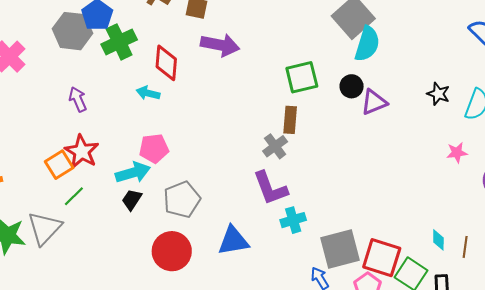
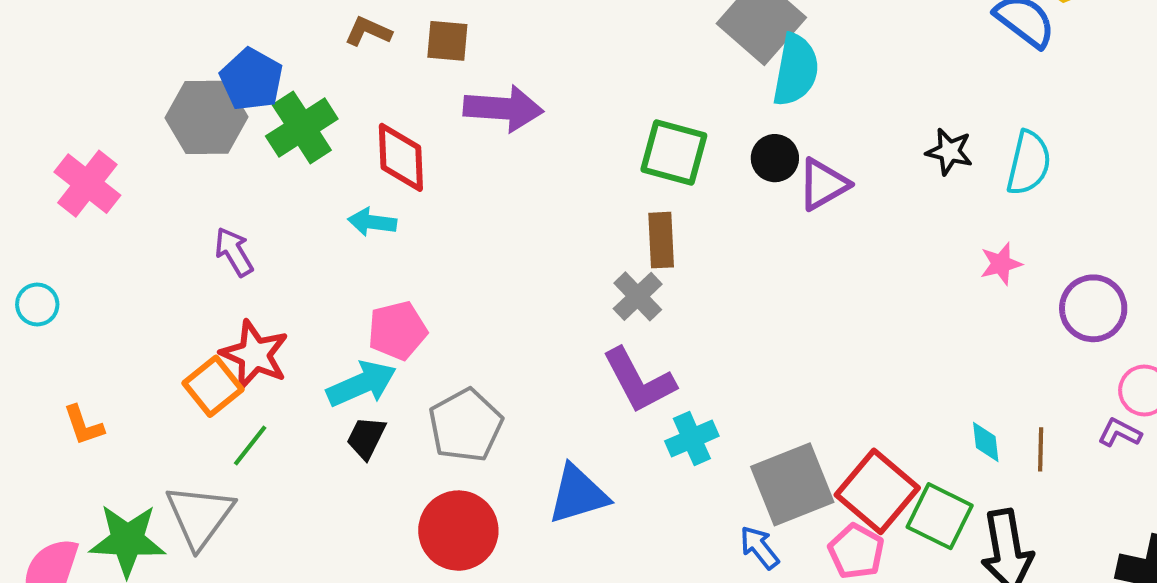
green square: (302, 77) -> (674, 153), turned 36
red square: (382, 258) -> (877, 491), turned 30

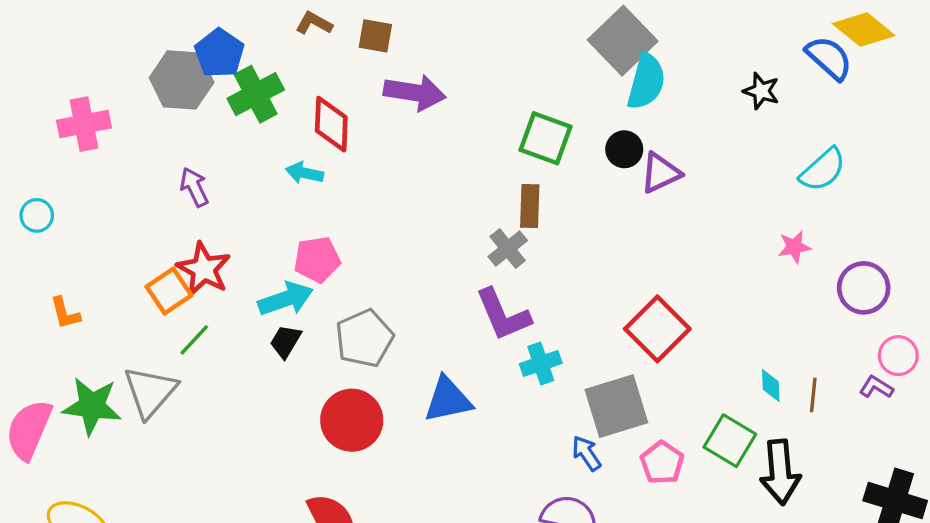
black star: (949, 152) -> (761, 91), moved
cyan semicircle: (1029, 163) -> (823, 170), turned 30
pink cross: (87, 184) -> (84, 124), turned 36
red square: (877, 491) -> (657, 329), moved

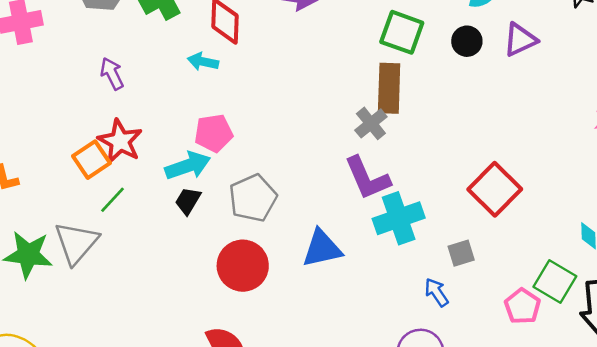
purple triangle: (660, 173) -> (520, 40), moved
brown rectangle: (530, 206) -> (389, 88), size x1.4
cyan cross: (541, 363) -> (399, 218), size x1.5
gray square: (616, 406) -> (461, 253), size x0.5
pink pentagon: (662, 463) -> (522, 306), moved

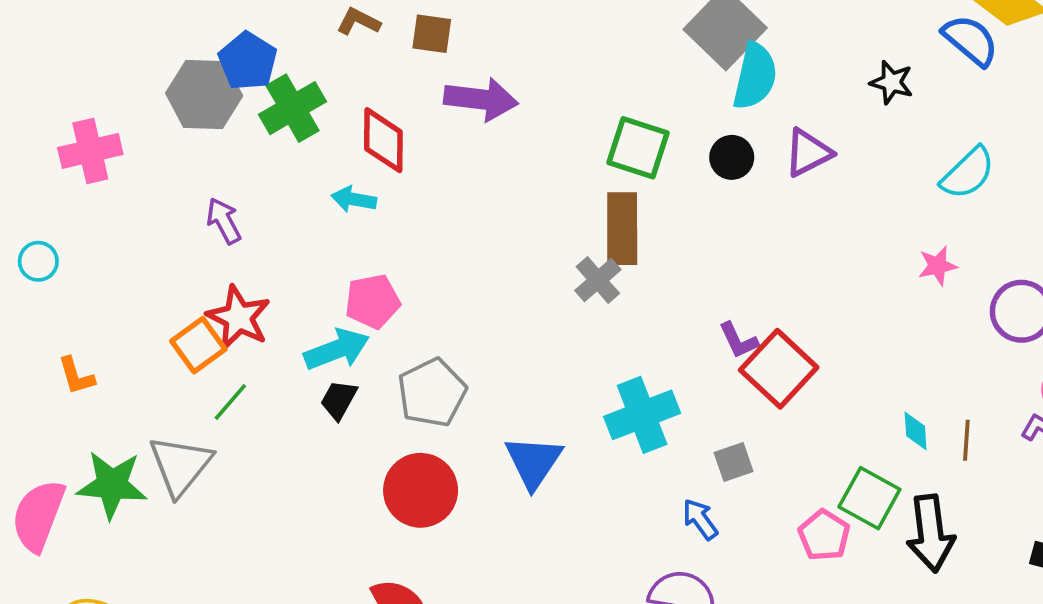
purple L-shape: (367, 178) -> (738, 340), moved, size x0.6
blue triangle: (322, 248) -> (534, 462), turned -42

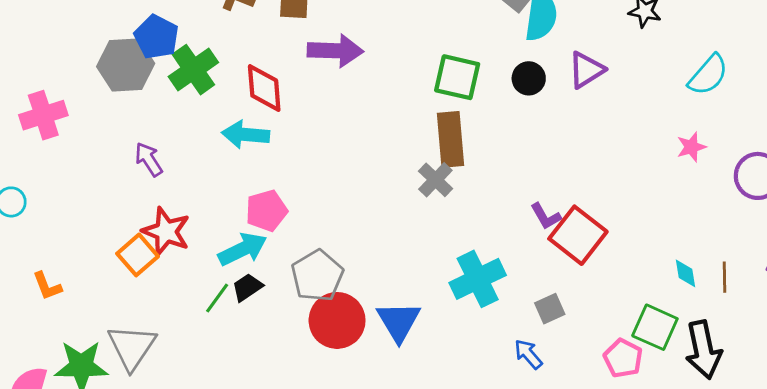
cyan arrow: (354, 199) -> (246, 135), size x1.4
black trapezoid: (339, 400) -> (247, 287), turned 32
green line: (230, 402) -> (217, 298), moved
red circle: (421, 490) -> (337, 320), moved

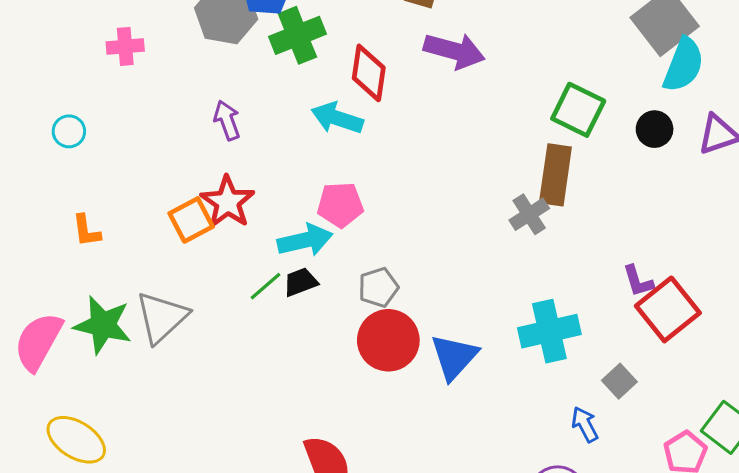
pink cross: (43, 115) -> (125, 46), size x0.7
gray pentagon: (317, 276) -> (378, 287), size x0.7
gray square: (550, 309) -> (619, 381), turned -32

